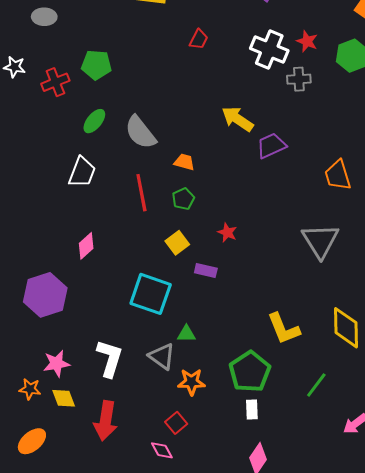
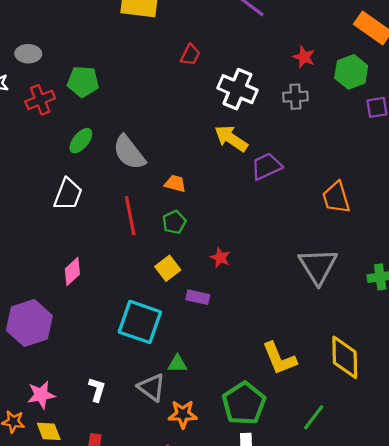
gray ellipse: (44, 17) -> (28, 54), moved
white cross: (269, 49) -> (237, 89), moved
white L-shape: (110, 358) -> (97, 389), size x0.6

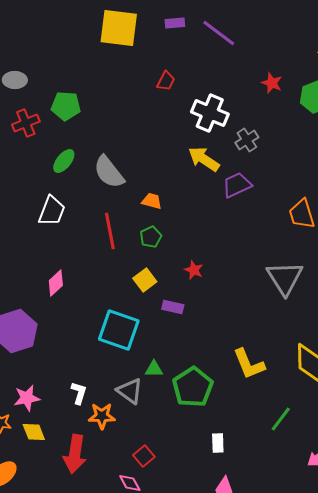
gray cross: (295, 97) -> (247, 140), moved, turned -30
green pentagon: (244, 403) -> (193, 387), moved
orange star: (183, 414) -> (102, 416), moved

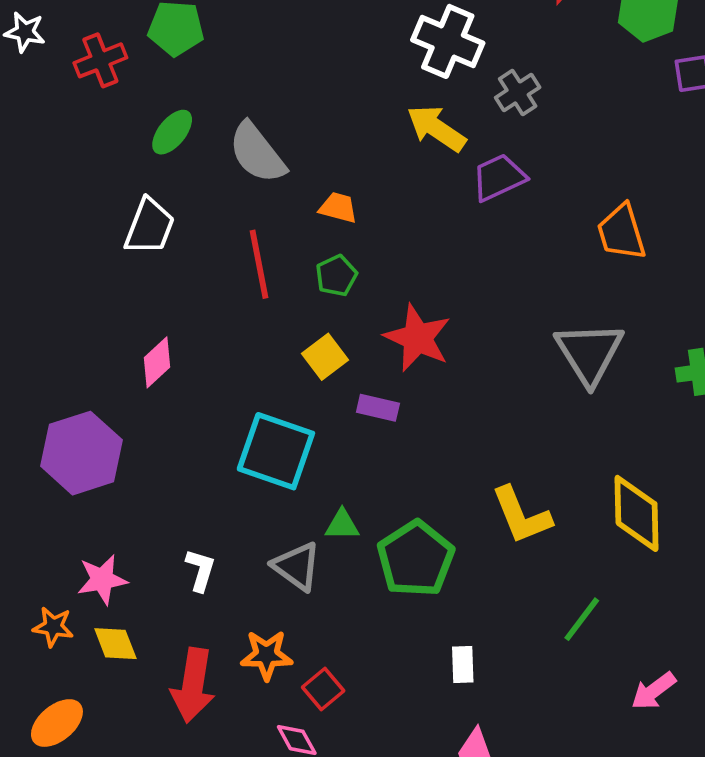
red star: (194, 270) -> (418, 338), size x1.8
orange star: (102, 416) -> (267, 655), moved

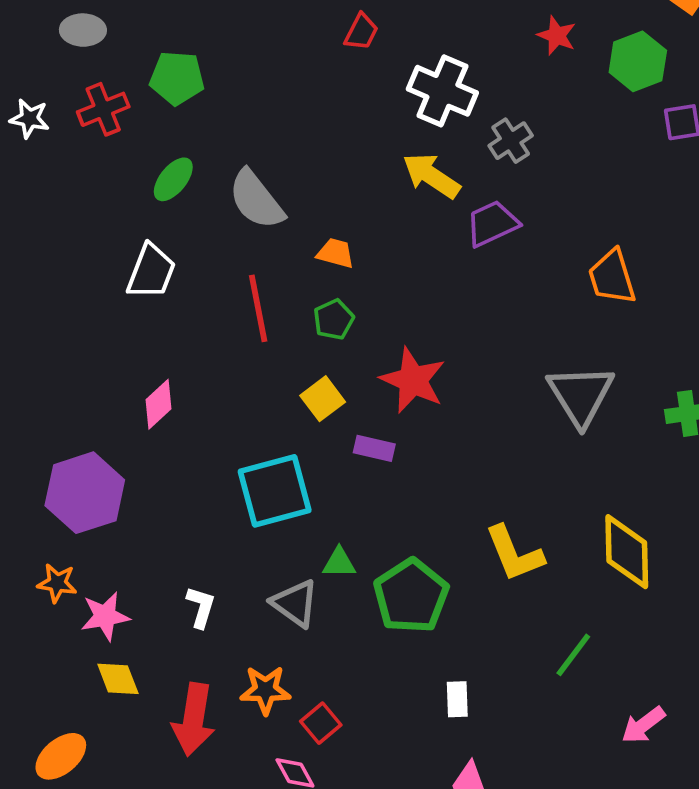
white star: (25, 32) -> (29, 119), moved
cyan square: (276, 451) -> (275, 491), turned -34
orange star: (53, 627) -> (57, 583), moved

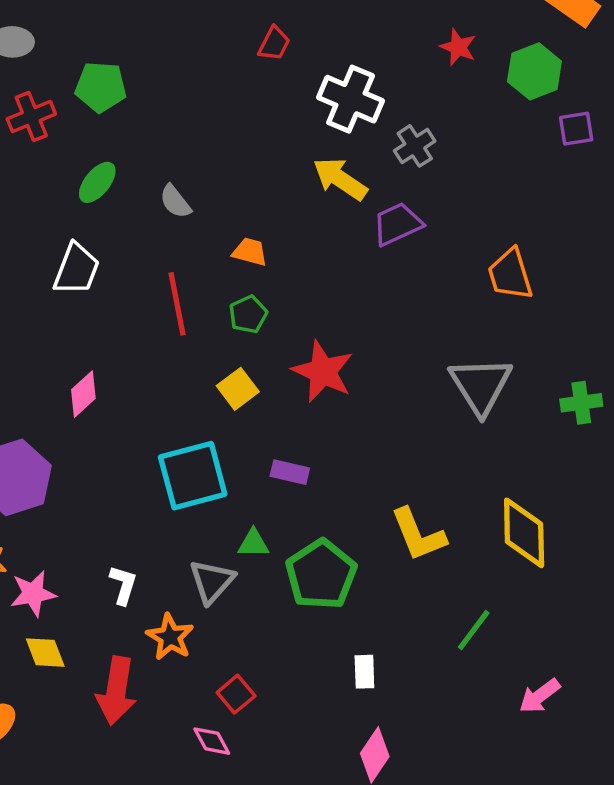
gray semicircle: (256, 200) -> (175, 201), size x0.6
purple rectangle: (374, 448) -> (290, 472), moved
gray triangle: (295, 603) -> (212, 581), turned 36
orange star: (265, 690) -> (170, 637), moved, turned 30

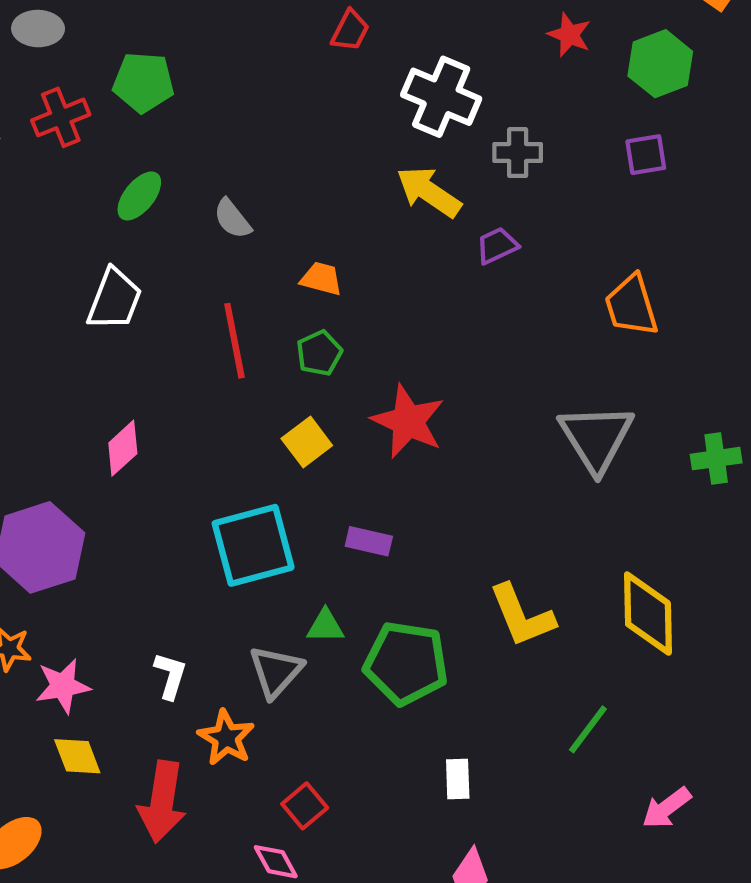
purple square: (576, 129) -> (646, 155), moved
gray cross: (415, 146) -> (518, 153), turned 33
purple trapezoid: (397, 224) -> (497, 246), size x0.7
green pentagon: (321, 574) -> (406, 663), turned -30

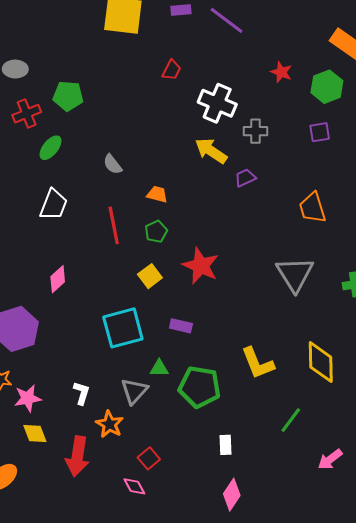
green ellipse: (139, 196) -> (50, 148), moved

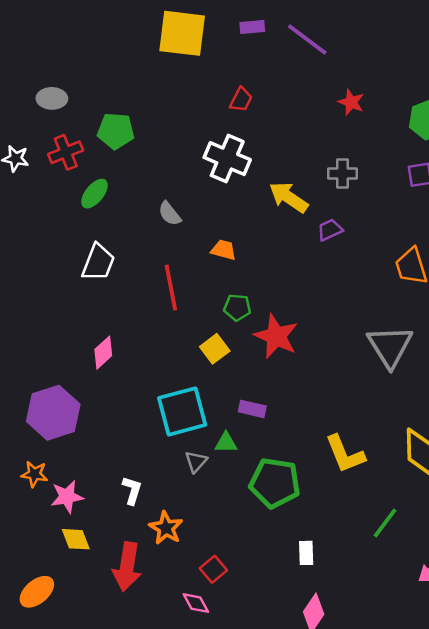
red star: (281, 72) -> (351, 102), moved
white cross: (217, 103) -> (227, 159), moved
green pentagon: (156, 232) -> (237, 308), moved, turned 30
green triangle: (159, 368) -> (226, 443), moved
gray triangle: (134, 391) -> (196, 462), moved, size x0.7

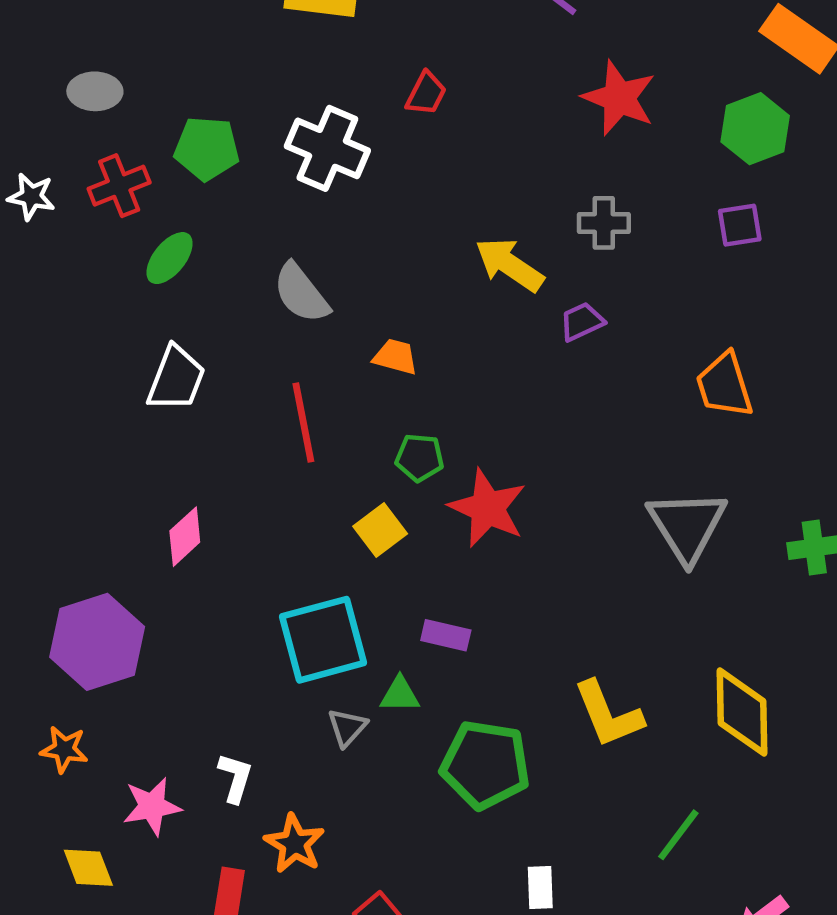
red star: (351, 102) -> (619, 98), size x1.6
white cross: (227, 159) -> (327, 148), moved
gray semicircle: (170, 214) -> (301, 293), size x1.4
pink star: (67, 497) -> (152, 806), moved
yellow diamond: (76, 539) -> (88, 868), moved

